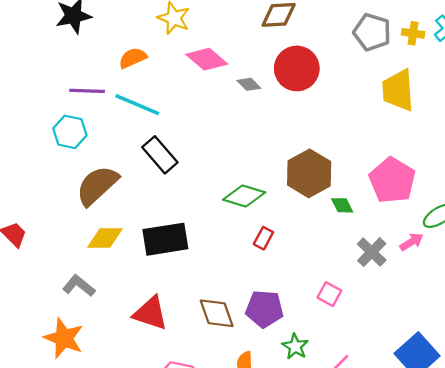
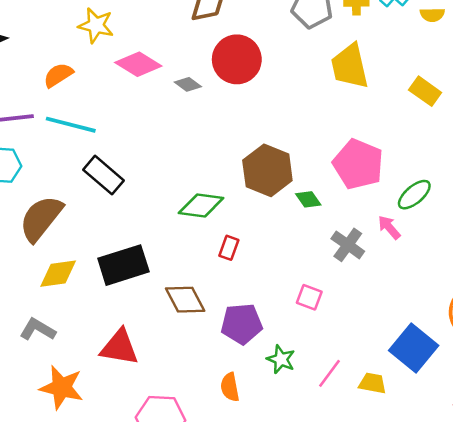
pink arrow: (412, 242) -> (389, 227), turned -90
brown diamond: (217, 313) -> (185, 300), moved
orange star: (64, 338) -> (62, 387), moved

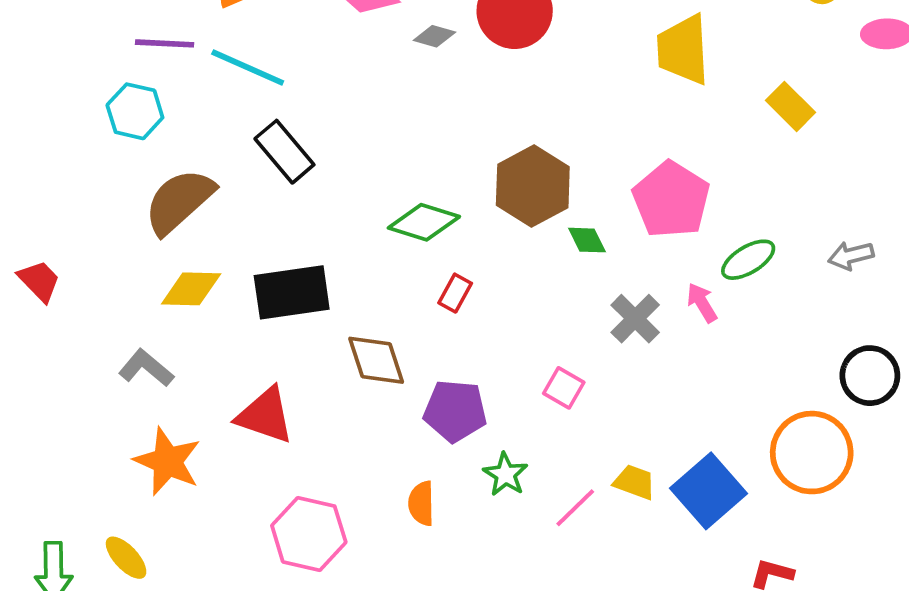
gray diamond: (188, 84) -> (434, 36), turned -30
yellow trapezoid: (372, 383) -> (635, 482), moved

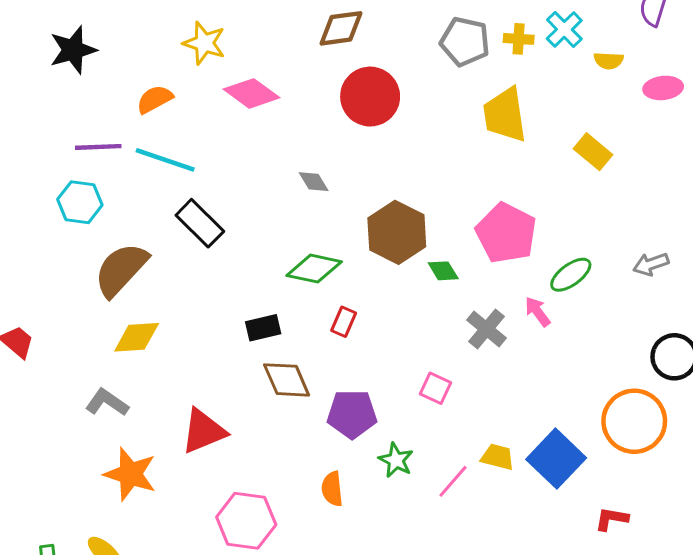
gray diamond: (434, 36) -> (314, 182), moved, turned 48
black rectangle: (292, 292) -> (263, 328), moved, size x0.6
red triangle: (265, 415) -> (204, 431), turned -36

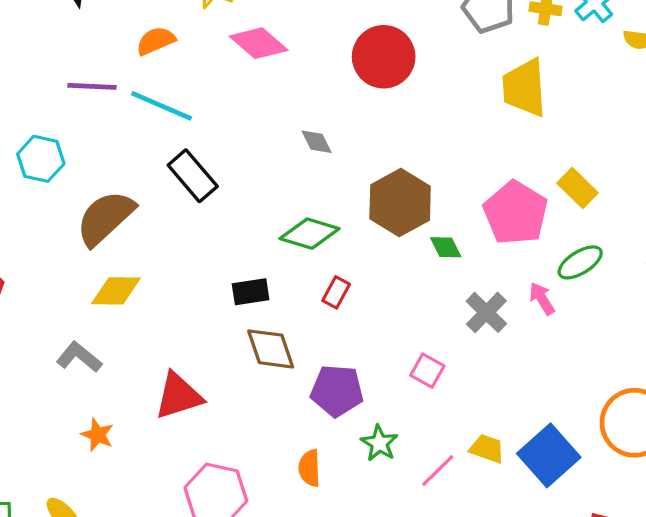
yellow rectangle: (593, 152) -> (578, 188), moved
cyan hexagon: (80, 202) -> (41, 159), moved
orange star: (130, 474) -> (97, 435), size x0.6

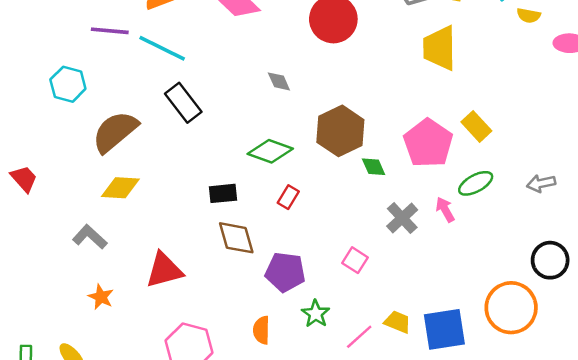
blue square: (549, 455) -> (444, 329), turned 30

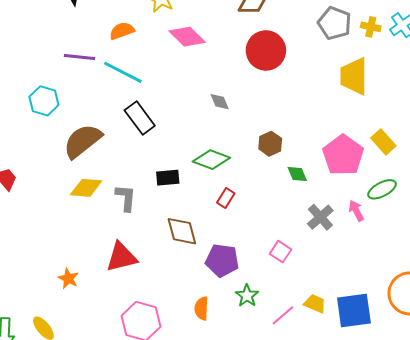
brown hexagon: (340, 131) -> (270, 144), size x0.6
black rectangle: (223, 193) -> (168, 178), moved
gray L-shape: (90, 237) -> (126, 198), moved, turned 52

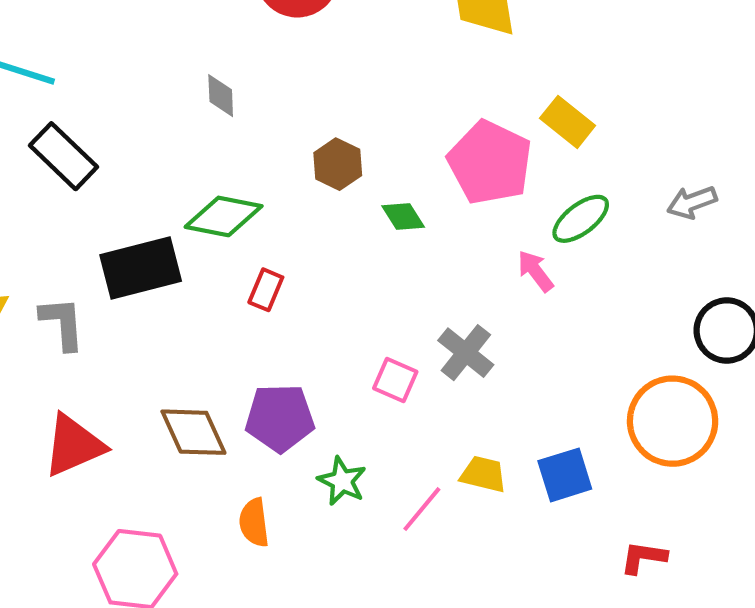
gray diamond: (220, 102) -> (221, 96), turned 30
black rectangle: (168, 178) -> (141, 268), size x1.6
gray cross: (320, 217) -> (466, 353), moved
brown diamond: (182, 231) -> (193, 432), moved
blue square: (354, 311) -> (565, 475), size x0.7

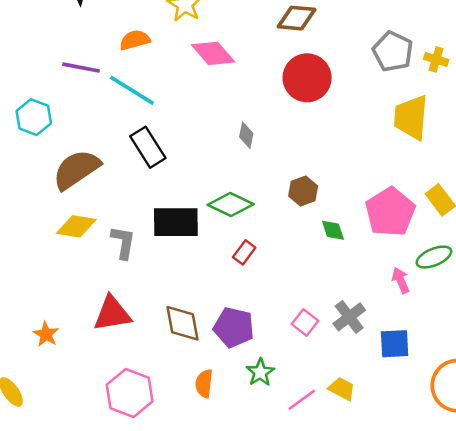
blue square: (565, 475) -> (395, 344), moved

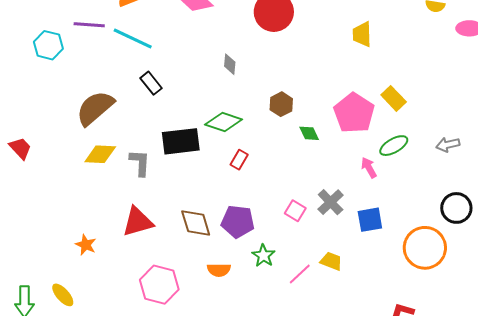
cyan hexagon: (34, 117) -> (48, 45), moved
yellow trapezoid: (411, 117) -> (362, 34), size x0.7
black rectangle: (148, 147) -> (151, 83), size x0.7
orange semicircle: (204, 383) -> (219, 270), turned -90

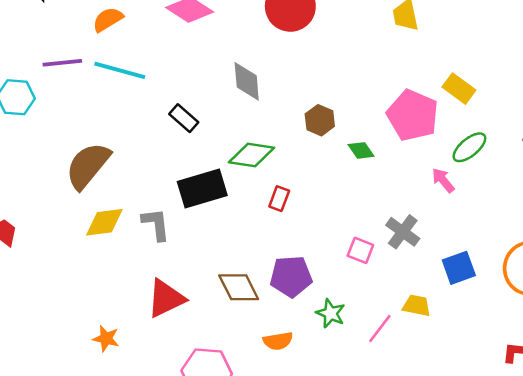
gray diamond: (230, 64) -> (247, 81), size x1.5
black rectangle: (151, 83) -> (184, 118), moved
blue square: (370, 220) -> (459, 268), moved

